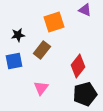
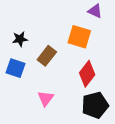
orange square: (54, 22) -> (79, 37), moved, turned 35
blue square: (14, 61) -> (15, 68), turned 30

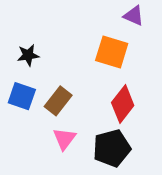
brown rectangle: (47, 56) -> (58, 101), moved
black pentagon: (95, 105) -> (112, 148), moved

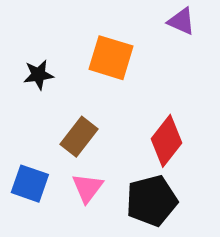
orange square: (112, 52) -> (111, 58), moved
blue square: (22, 96) -> (30, 184), moved

